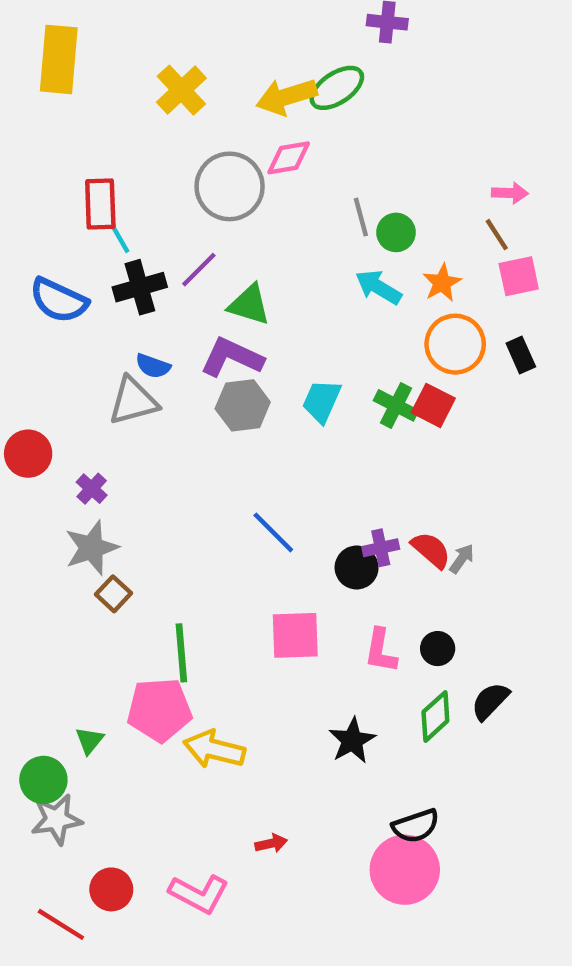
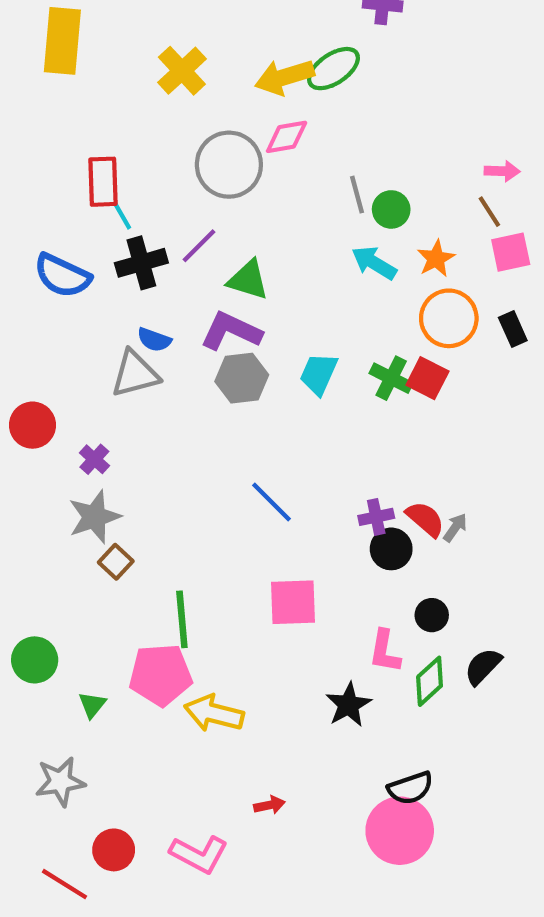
black circle: (357, 567) -> (391, 549), moved
pink L-shape: (381, 651) -> (385, 651), moved
green circle: (43, 780) -> (35, 660), moved

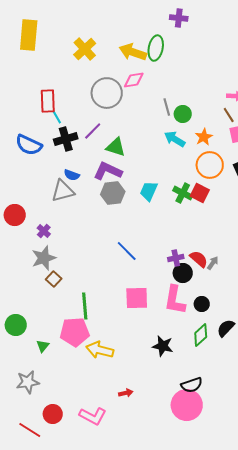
green ellipse: (334, 69) -> (156, 48), turned -45
yellow arrow: (284, 77) -> (133, 52), turned 36
pink L-shape: (385, 651) -> (175, 300), moved, size x1.4
black star: (348, 705) -> (163, 346), turned -30

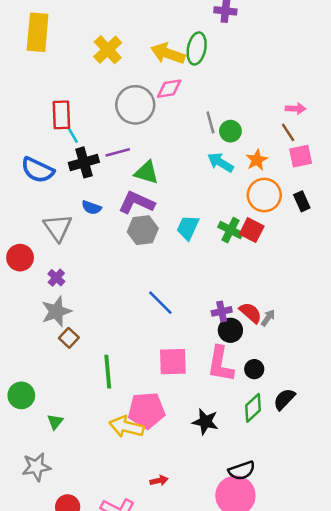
purple line: (93, 131) -> (118, 152), turned 30
gray triangle: (63, 191) -> (58, 228), moved, turned -50
pink pentagon: (75, 332) -> (147, 410), moved

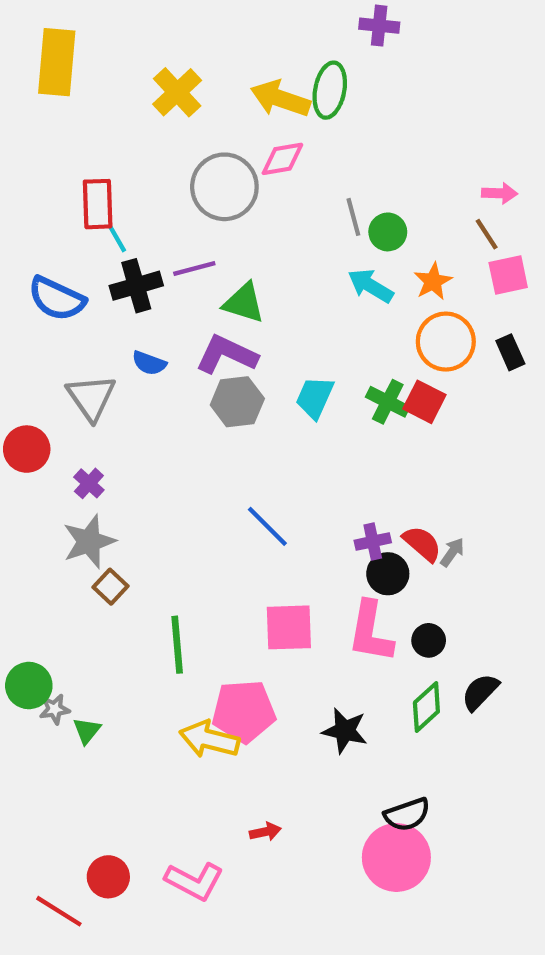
gray star: (36, 467) -> (55, 709), moved, size x0.6

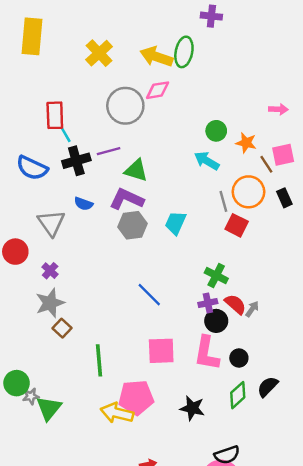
gray line: (353, 217) -> (223, 201), moved
brown line: (487, 234) -> (266, 164), moved
orange star: (433, 281) -> (246, 143), moved, turned -30
green cross: (388, 402) -> (216, 276), moved
green triangle: (87, 731) -> (49, 408), size x1.6

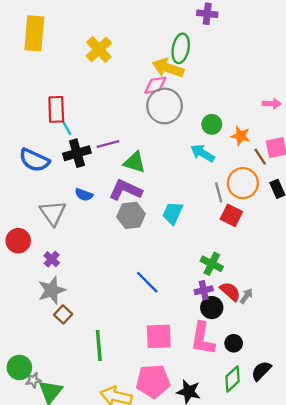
yellow arrow: (156, 57) -> (168, 68), moved
gray circle: (125, 106) -> (165, 106), moved
pink pentagon: (136, 397) -> (153, 381), moved

